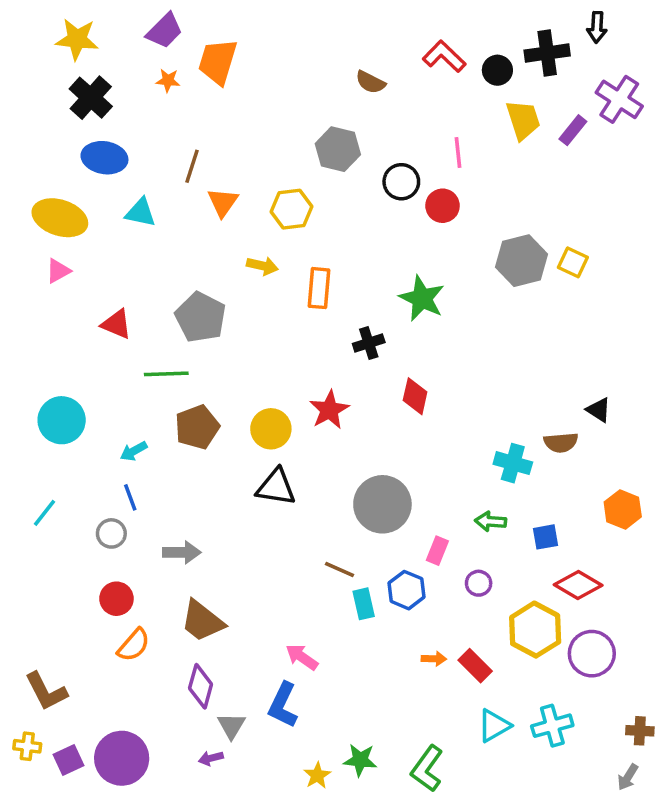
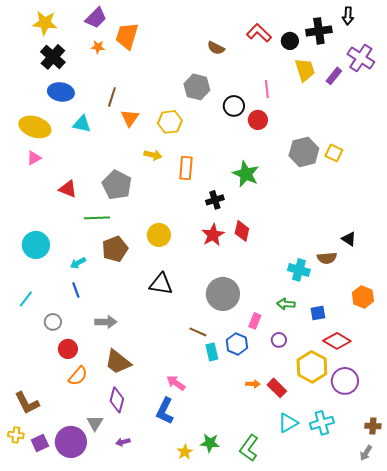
red star: (329, 410) -> (213, 235), moved
yellow circle: (271, 429) -> (159, 235), moved
gray circle: (111, 533) -> (53, 322), moved
gray triangle: (231, 726) -> (95, 423), moved

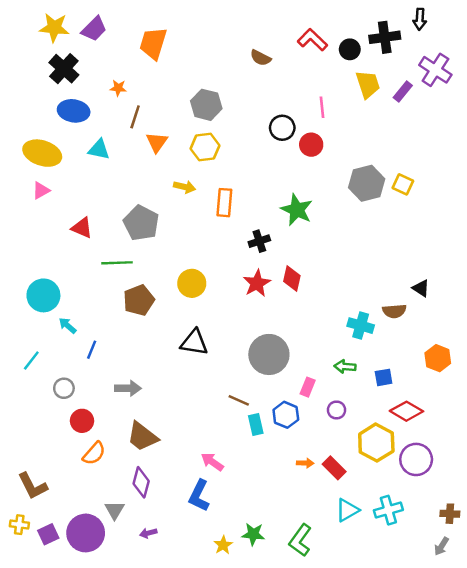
purple trapezoid: (96, 18) -> (94, 29), moved
orange star: (98, 47) -> (118, 88), moved
gray hexagon: (197, 87) -> (206, 105), moved
cyan arrow: (78, 263) -> (68, 326), moved, turned 70
blue line: (76, 290) -> (92, 350), turned 42

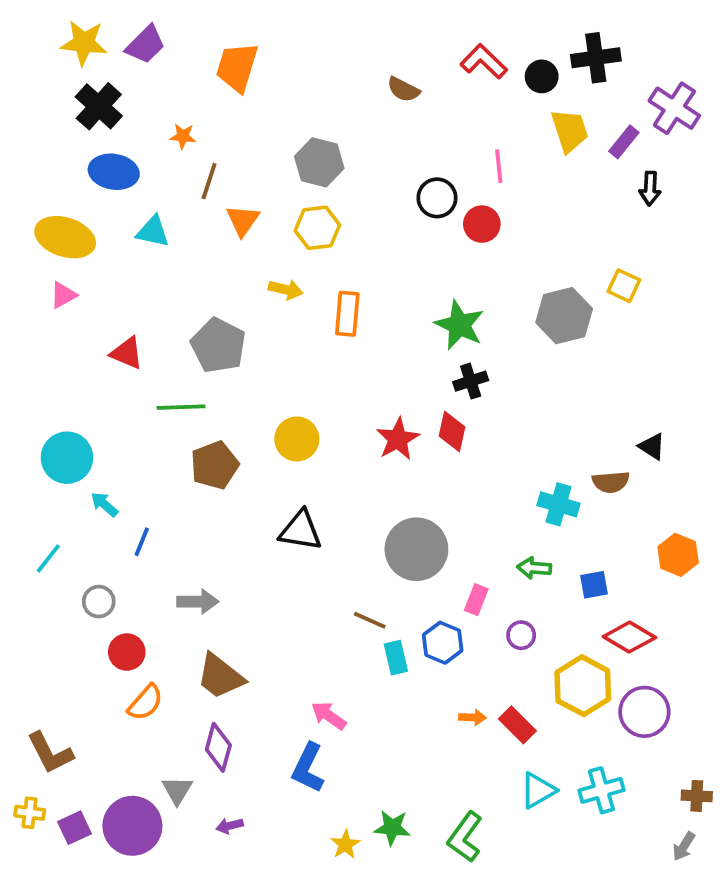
black arrow: (420, 19) -> (650, 189), moved
gray hexagon: (367, 183) -> (564, 316), moved
black cross: (259, 241) -> (471, 381), moved

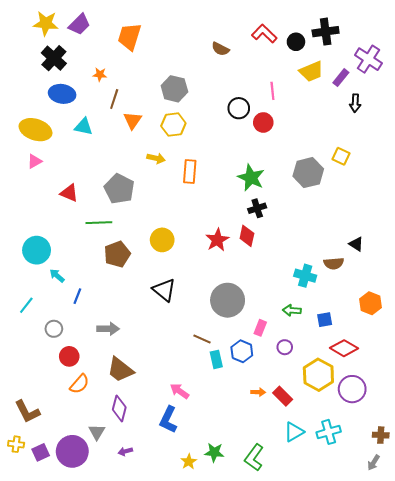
yellow trapezoid: (570, 131) -> (311, 71), turned 85
black triangle: (301, 531) -> (164, 290), turned 30

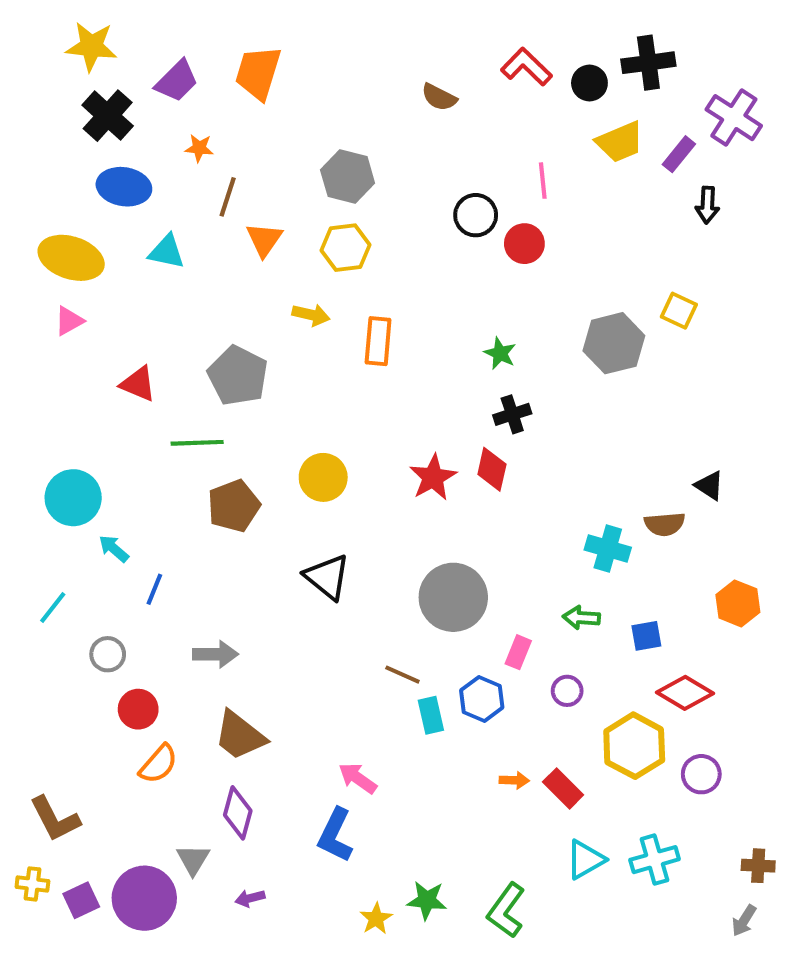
purple trapezoid: (79, 24) -> (177, 81), moved
green star: (251, 178) -> (500, 353), size x0.6
purple circle: (352, 389) -> (701, 774), size x0.7

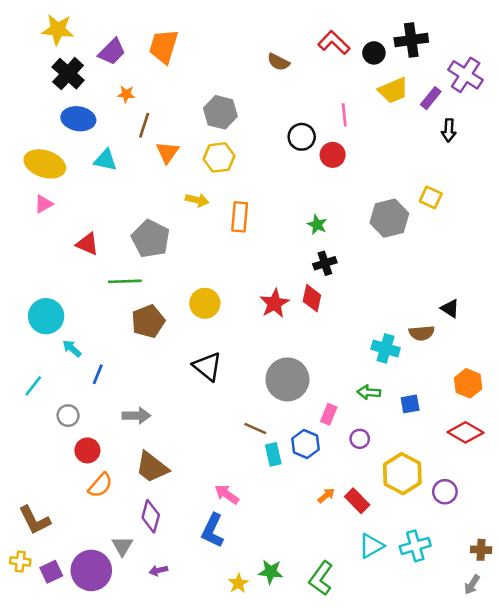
red diamond: (685, 693) -> (466, 432), moved
orange arrow: (514, 780) -> (326, 496), turned -42

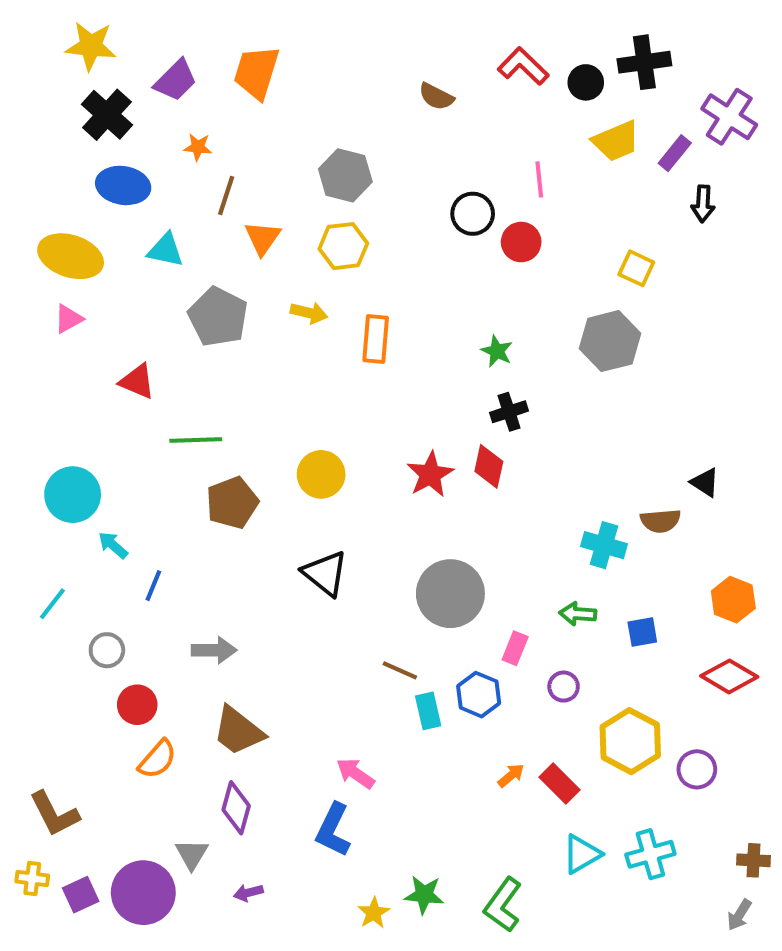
yellow square: (431, 197) -> (636, 268), moved
gray pentagon: (151, 239) -> (218, 317), moved

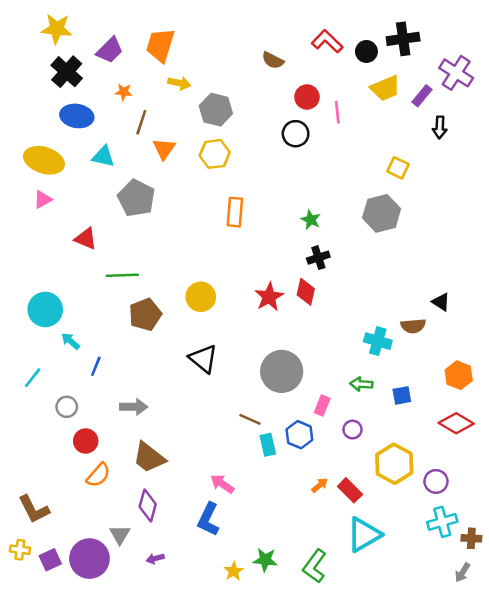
red circle: (521, 242) -> (307, 97), moved
yellow arrow: (309, 313) -> (179, 83), moved
cyan triangle: (582, 854) -> (364, 535), size x1.4
cyan cross: (650, 854) -> (442, 522), moved

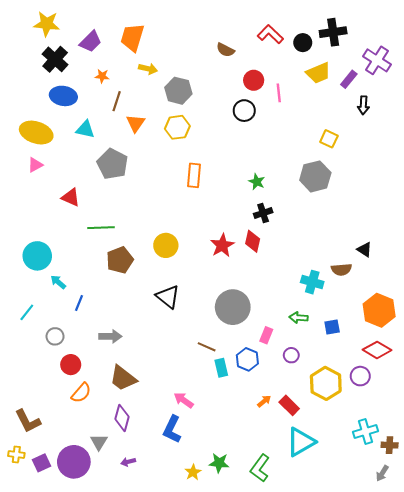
orange hexagon: (459, 375) -> (379, 310), size x1.4
purple circle: (436, 481) -> (360, 376), moved

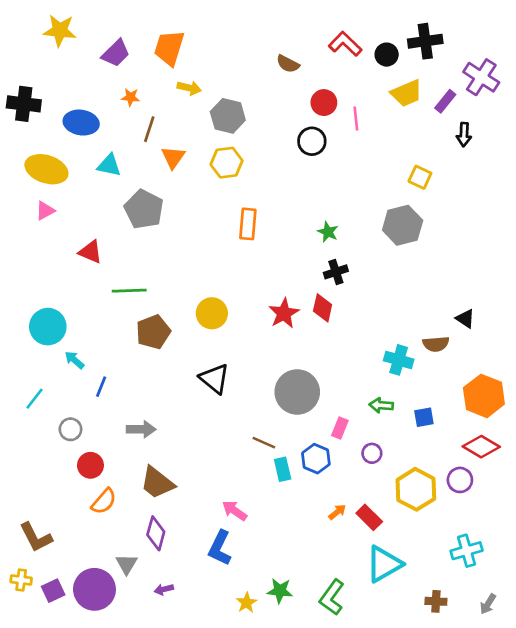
black cross: (55, 59) -> (24, 104), moved, turned -35
brown cross: (390, 445) -> (436, 601), moved

